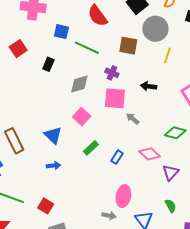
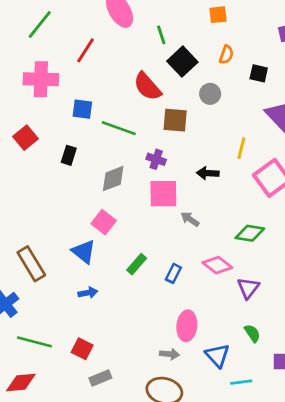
red semicircle: (98, 16) -> (147, 86), moved
gray circle: (155, 29) -> (210, 94), size x0.6
yellow line: (167, 55) -> (241, 148), moved
pink square: (82, 117) -> (104, 222), moved

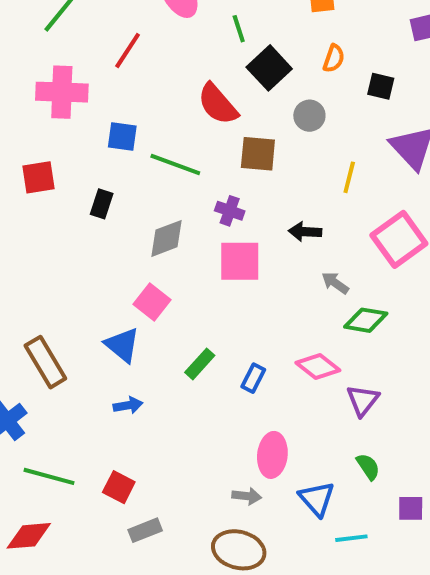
red square: (25, 138) -> (39, 177), turned 30
yellow line: (241, 148) -> (349, 177), moved
gray arrow: (190, 219) -> (335, 283), moved

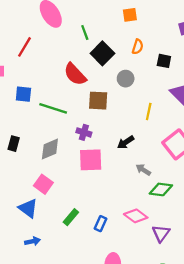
black rectangle: (102, 204) -> (14, 144), moved
black arrow: (305, 232) -> (126, 142), turned -35

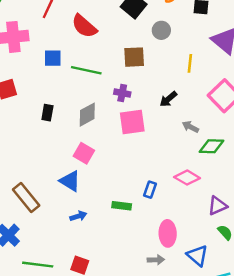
red semicircle: (75, 74) -> (84, 26), moved
green rectangle: (71, 217) -> (122, 206), moved, turned 63
purple triangle: (161, 233) -> (218, 206), moved, turned 36

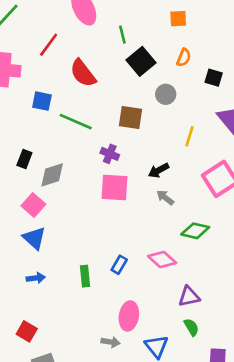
gray diamond: (87, 115) -> (52, 175), moved
gray arrow: (190, 127) -> (165, 198), moved
pink square: (84, 153) -> (33, 205), moved
green rectangle: (122, 206) -> (85, 276), turned 66

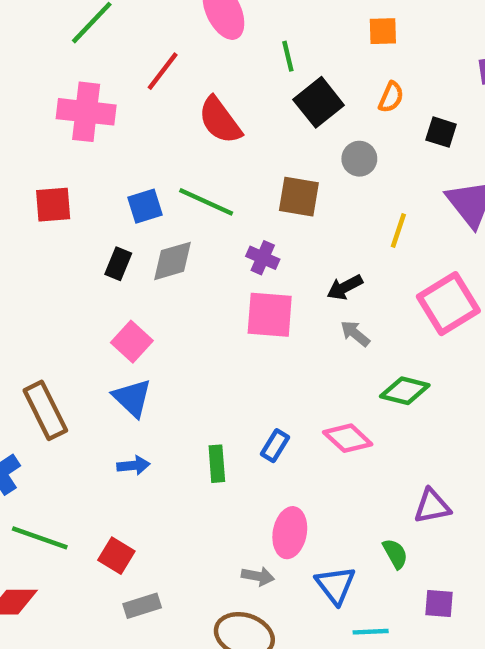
blue square: (42, 101) -> (145, 206), moved, turned -30
gray diamond: (52, 175) -> (172, 261), moved
purple triangle: (189, 296) -> (432, 506), moved

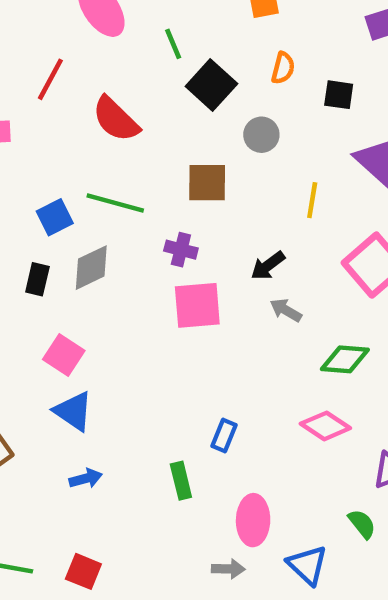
pink diamond: (348, 438) -> (325, 426), moved
green rectangle: (217, 464) -> (181, 481), moved

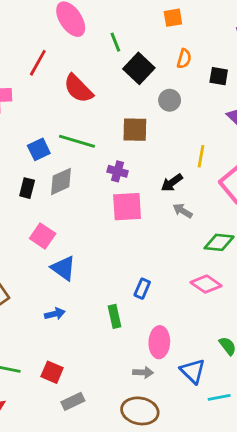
yellow line: (312, 200) -> (201, 156), moved
blue triangle: (73, 411) -> (63, 268), moved

